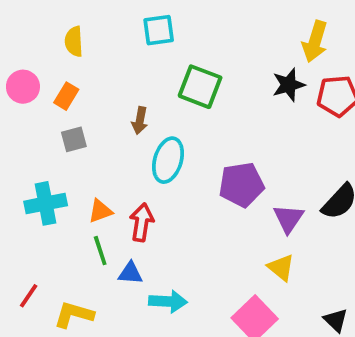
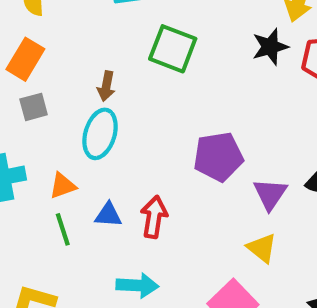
orange rectangle: (66, 96) -> (25, 59), size x1.4
cyan ellipse: (168, 160) -> (100, 134), moved
red arrow: (142, 222) -> (154, 217), moved
blue triangle: (130, 273) -> (108, 215), moved

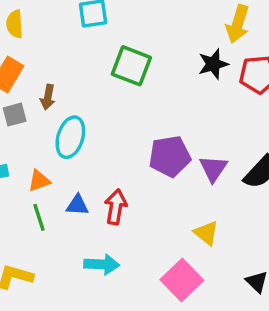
brown arrow: (106, 86) -> (48, 97), moved
purple triangle: (270, 194) -> (213, 169), moved

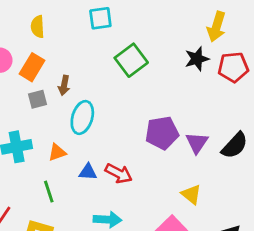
green square: (131, 66) -> (131, 60), turned 32
red arrow: (116, 207) -> (119, 173), turned 108
green line: (39, 217) -> (49, 192), moved

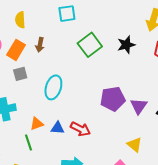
black star: (197, 59) -> (126, 45), moved
brown arrow: (64, 85) -> (40, 45), moved
orange triangle: (57, 152) -> (37, 124), moved

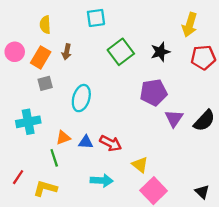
purple pentagon: (113, 99) -> (154, 92), moved
yellow triangle: (135, 145) -> (140, 165), moved

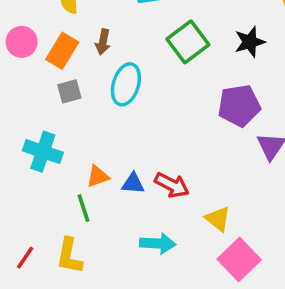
cyan ellipse: (81, 98) -> (126, 84), moved
cyan cross: (28, 122) -> (43, 152), turned 30
red line: (18, 177) -> (25, 258), moved
yellow L-shape: (45, 188) -> (69, 256), turned -95

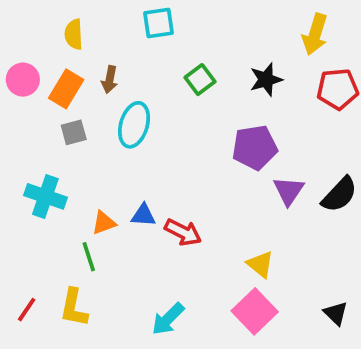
green square: (188, 42) -> (200, 80), size x0.7
blue triangle: (133, 183) -> (143, 215), moved
yellow triangle: (218, 219) -> (260, 264), moved
cyan arrow: (158, 244) -> (168, 319), moved, turned 132

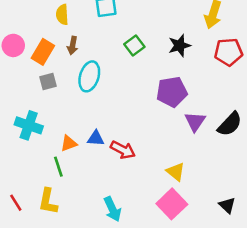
yellow semicircle: (74, 34) -> (62, 15), moved
red line: (27, 310) -> (16, 203), turned -66
cyan arrow: (168, 319) -> (112, 209), turned -70

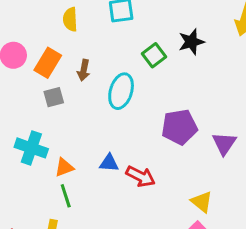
brown arrow: (73, 45) -> (84, 70), moved
black star: (179, 45) -> (191, 42), moved
cyan ellipse: (89, 76) -> (121, 91), moved
purple pentagon: (172, 92) -> (179, 127), moved
orange triangle: (69, 143) -> (64, 167), moved

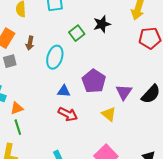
purple pentagon: (179, 127) -> (94, 81), turned -30
blue triangle: (109, 163) -> (64, 91), moved
yellow triangle: (202, 202) -> (109, 114), moved

